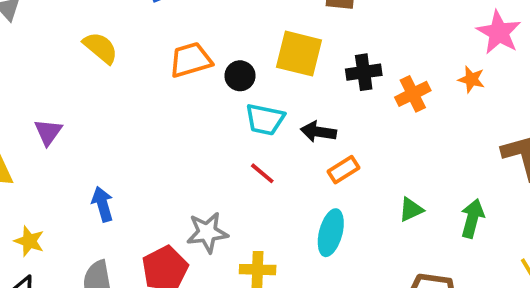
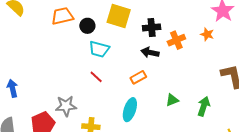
black arrow: (318, 132) -> (150, 52), moved

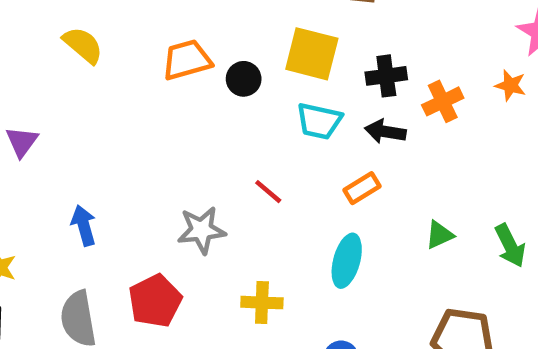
cyan trapezoid: (99, 49) -> (319, 121), moved
gray star: (66, 106) -> (201, 230), moved
green arrow: (204, 106) -> (510, 246), turned 138

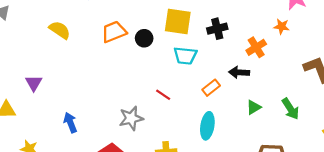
orange cross: (443, 101) -> (256, 47), moved
black arrow: (385, 132) -> (239, 72), moved

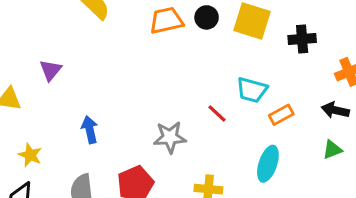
black circle: (144, 38) -> (207, 17), moved
cyan trapezoid: (185, 56) -> (252, 90), moved
black arrow: (239, 72) -> (335, 110), moved

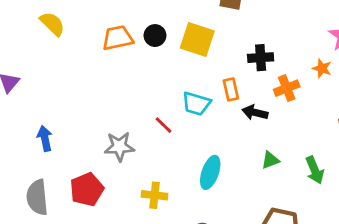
black cross: (302, 39) -> (261, 58), moved
black arrow: (335, 110) -> (255, 113), moved
orange rectangle: (281, 115) -> (231, 89), moved, turned -75

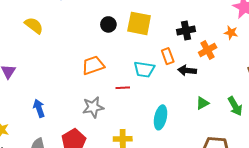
orange trapezoid: (118, 38) -> (93, 65), moved
red line: (163, 125) -> (123, 88), turned -40

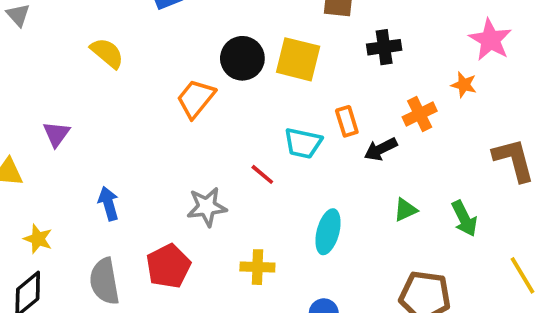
black circle: (108, 24) -> (242, 58), size x1.5
black cross: (186, 31) -> (384, 47), moved
orange trapezoid: (93, 65) -> (196, 99), moved, turned -35
black arrow: (187, 70) -> (381, 149), turned -36
red line: (123, 88) -> (262, 174), turned 40

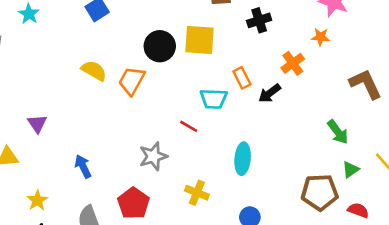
yellow semicircle: (107, 53) -> (94, 71), moved
green triangle: (405, 210) -> (351, 170), moved
yellow star: (38, 239) -> (37, 200), turned 30
yellow cross: (257, 267) -> (197, 193), turned 30

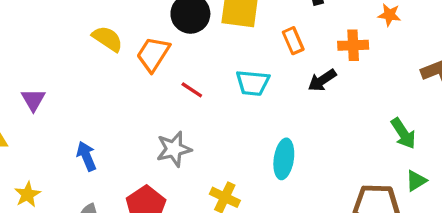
orange cross: (293, 63) -> (353, 45), turned 30
orange rectangle: (242, 78) -> (293, 41), moved
red line: (189, 126) -> (192, 90), moved

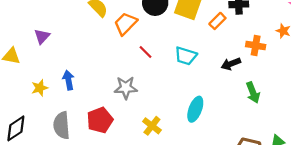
orange rectangle: (293, 41) -> (217, 21), moved, turned 56
green arrow: (403, 133) -> (253, 93), moved
yellow star: (27, 194) -> (40, 88), moved

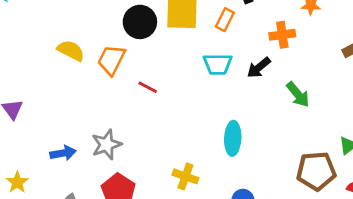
cyan trapezoid: (186, 56) -> (218, 64), moved
blue arrow: (68, 80) -> (63, 153), turned 108
yellow star: (40, 88) -> (17, 182), moved
gray star: (126, 88) -> (106, 145), moved

